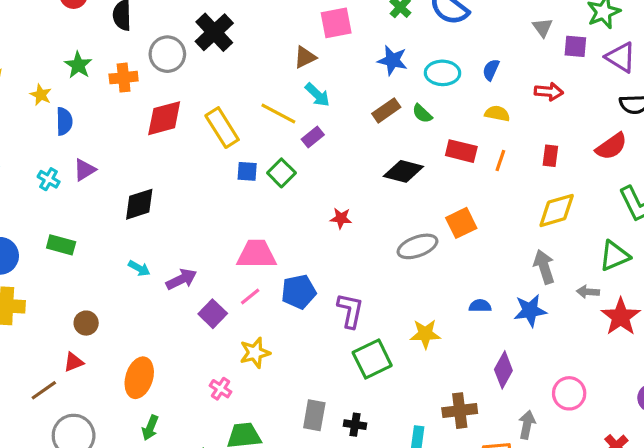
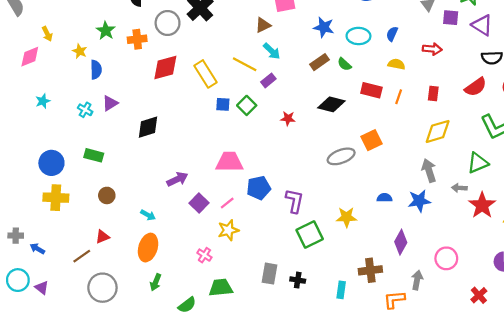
red star: (341, 218) -> (288, 118), moved
cyan arrow: (139, 268) -> (148, 215), moved
pink line: (250, 296) -> (227, 203), moved
brown circle: (86, 323) -> (107, 195), moved

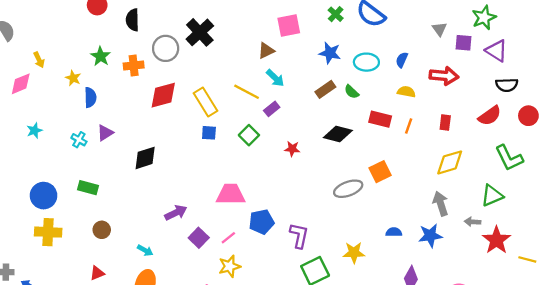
red arrow: (432, 49) -> (444, 76), size x1.4
blue square: (223, 104) -> (209, 133), moved

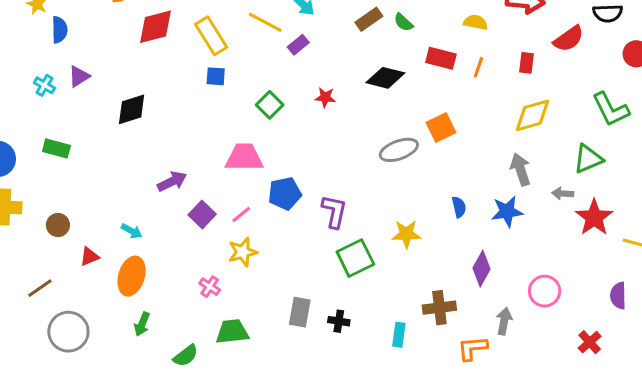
red semicircle: (490, 116) -> (569, 39), moved
green square: (249, 135) -> (270, 105), moved
brown circle: (102, 230) -> (58, 225), moved
blue semicircle: (394, 232) -> (459, 207), turned 77
red triangle: (97, 273) -> (89, 257), moved

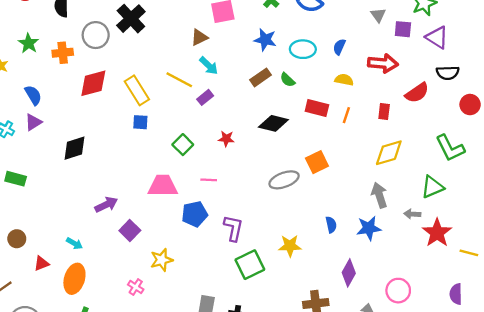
blue semicircle: (59, 30) -> (33, 95), moved, turned -30
pink line: (241, 215) -> (209, 180), moved, turned 42

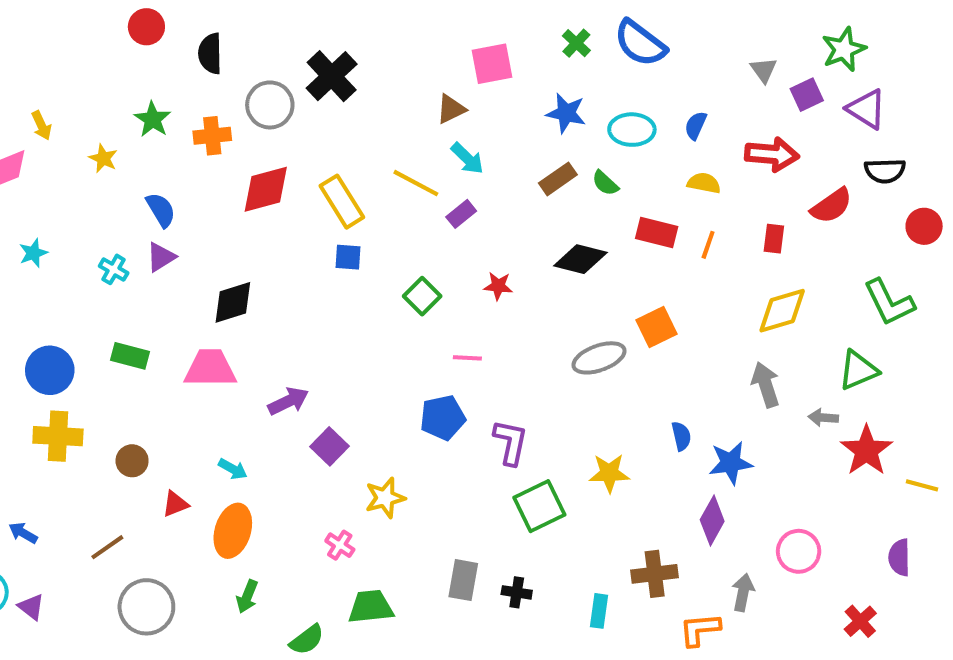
purple square: (403, 29) -> (807, 95), turned -30
pink trapezoid: (163, 186) -> (210, 368), moved
blue star: (369, 228) -> (731, 463), moved

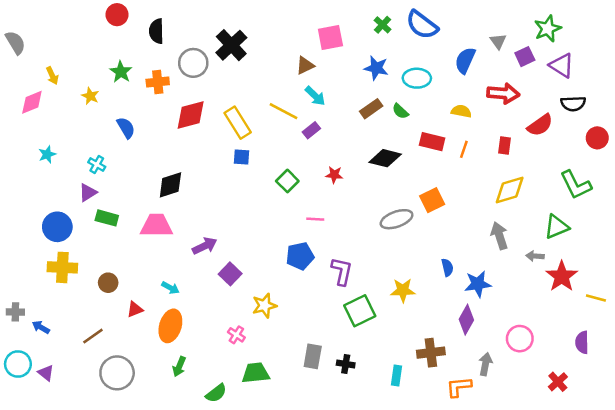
blue semicircle: (696, 125) -> (465, 60), moved, size x1.5
purple triangle: (161, 257) -> (88, 192), moved

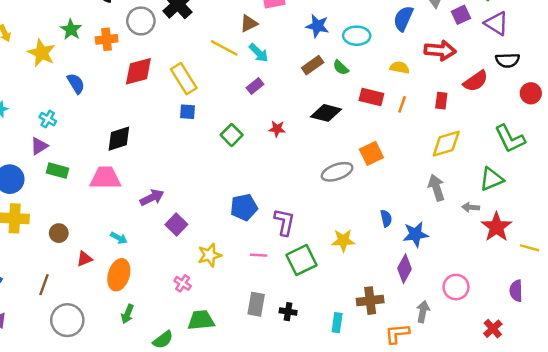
yellow star: (90, 96) -> (42, 53), size x1.6
yellow line: (283, 111) -> (224, 48), moved
pink line: (315, 219) -> (259, 255), moved
brown line: (93, 336) -> (44, 285), turned -35

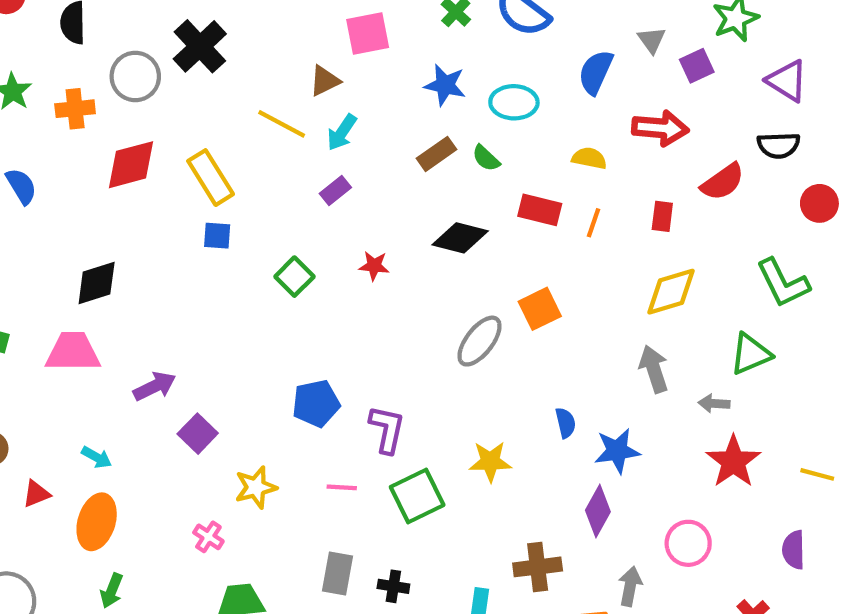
purple triangle: (496, 23) -> (787, 81), moved
cyan arrow: (259, 53) -> (342, 132), turned 80
gray ellipse: (337, 172) -> (480, 341), turned -32
red star: (496, 227) -> (733, 462), moved

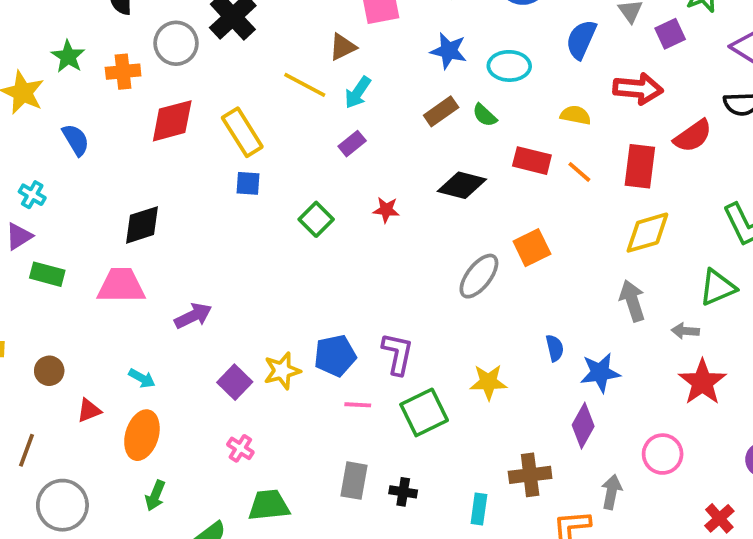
red rectangle: (662, 216) -> (640, 166), size x1.6
orange line: (594, 223) -> (579, 172), turned -68
blue pentagon: (316, 403) -> (335, 356), moved
purple square: (198, 434) -> (235, 382), moved
yellow star: (256, 487) -> (282, 371), moved

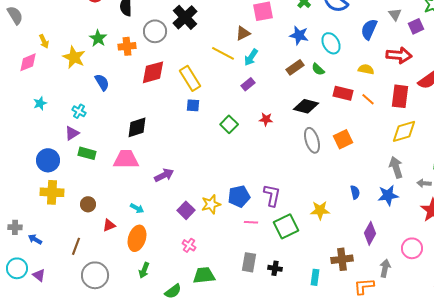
cyan ellipse: (509, 66) -> (331, 43), turned 60
gray ellipse: (479, 276) -> (312, 140), moved, turned -55
blue star: (600, 373) -> (388, 195), moved

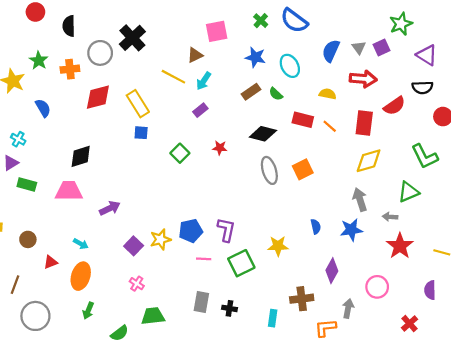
gray triangle: (395, 14) -> (359, 48), moved

